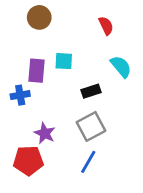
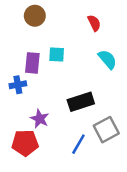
black rectangle: (91, 91) -> (81, 102), moved, size x1.5
gray square: (91, 126) -> (106, 130), moved

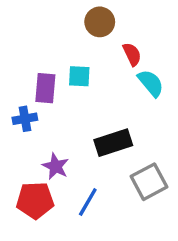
brown circle: (35, 16) -> (100, 22), moved
red semicircle: (94, 23) -> (132, 54), moved
blue line: (78, 144) -> (88, 202), moved

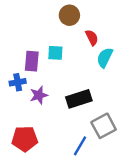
cyan semicircle: (151, 83) -> (105, 58), turned -114
purple star: (56, 166) -> (39, 95), moved, turned 30
blue line: (88, 202) -> (80, 146), moved

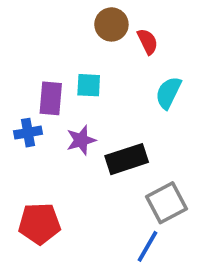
red semicircle: (92, 38) -> (148, 42), moved
purple star: (39, 95) -> (81, 140), moved
blue line: (80, 146) -> (148, 246), moved

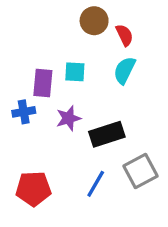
cyan semicircle: (168, 93) -> (124, 70), moved
blue line: (148, 246) -> (96, 184), moved

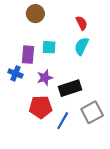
brown circle: (94, 21) -> (35, 14), moved
blue cross: (24, 112) -> (15, 73), turned 32
red pentagon: (33, 189) -> (41, 107), moved

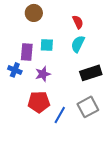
black rectangle: (70, 88) -> (91, 73), moved

